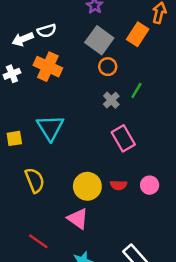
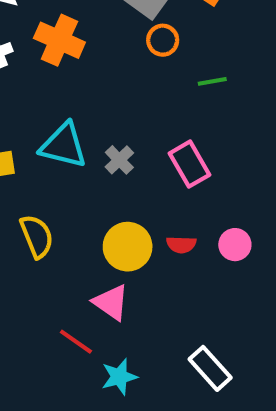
green line: (136, 91) -> (212, 81), turned 49
gray cross: (111, 100) -> (119, 160), moved
cyan triangle: (50, 128) -> (64, 145), turned -44
red line: (38, 241) -> (76, 342), moved

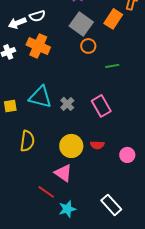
yellow semicircle: (37, 236) -> (27, 141), turned 30
pink circle: (235, 245) -> (127, 155), moved

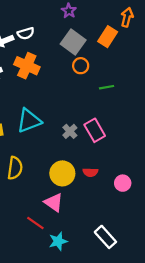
cyan triangle: (40, 97) -> (29, 121), turned -35
gray cross: (67, 104) -> (70, 131), moved

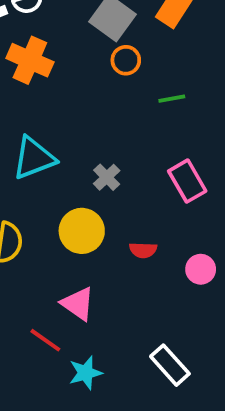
pink rectangle: (95, 130) -> (187, 181), moved
yellow circle: (62, 173) -> (82, 231), moved

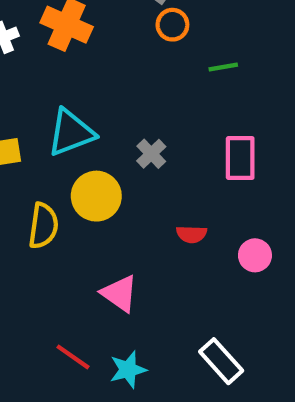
pink rectangle: (187, 181) -> (240, 158), turned 30
yellow circle: (82, 231) -> (96, 196), moved
red line: (45, 340) -> (73, 357), moved

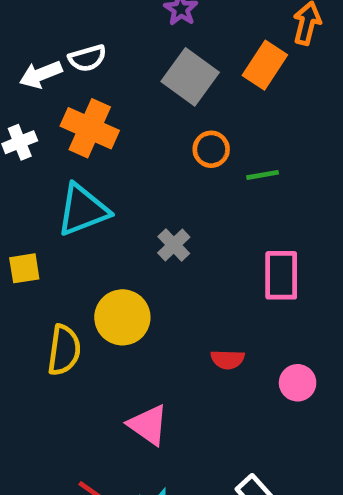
orange circle: (172, 25) -> (211, 149), moved
cyan triangle: (71, 133) -> (83, 210), moved
gray cross: (151, 154) -> (174, 245), moved

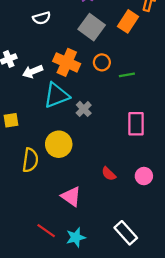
white arrow: (41, 74) -> (33, 71), moved
orange cross: (90, 128) -> (67, 62), moved
cyan triangle: (83, 210) -> (56, 95), moved
red semicircle: (228, 359) -> (109, 174), moved, turned 42

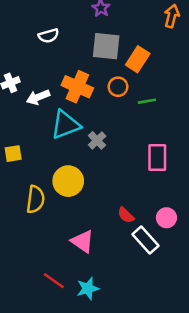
orange rectangle: (128, 21) -> (138, 59), moved
gray square: (92, 27) -> (106, 46), turned -30
white rectangle: (126, 233) -> (145, 240), moved

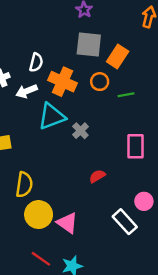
white semicircle: (49, 36) -> (36, 62), moved, turned -60
yellow circle: (68, 181) -> (39, 215), moved
red semicircle: (126, 215) -> (97, 176), moved, turned 105

